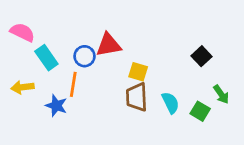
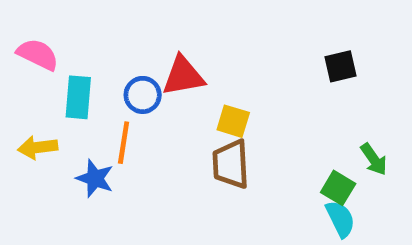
black square: (202, 56) -> (340, 66), moved, turned 30
cyan rectangle: (46, 58) -> (78, 97), turned 40
cyan semicircle: (170, 103) -> (340, 219), moved

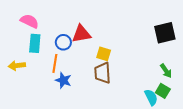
pink semicircle: (38, 54) -> (30, 21), moved
black square: (340, 66) -> (165, 33), moved, size x1.5
blue star: (95, 178) -> (63, 80), moved
green square: (338, 188) -> (163, 91), moved

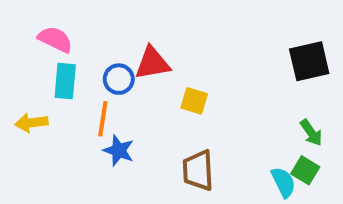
brown trapezoid: (103, 73) -> (198, 170), moved

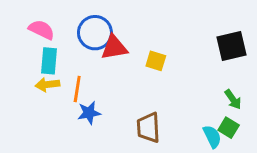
blue circle: (119, 79) -> (95, 33), moved, size x1.5
yellow square: (194, 101) -> (156, 61), moved
yellow arrow: (31, 123) -> (47, 85), moved
blue star: (119, 151) -> (89, 113), turned -30

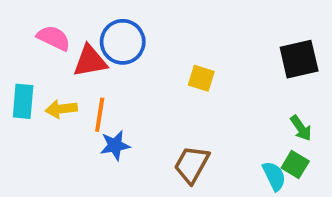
red triangle: (114, 47) -> (90, 61), moved
cyan rectangle: (49, 61) -> (23, 101), moved
brown trapezoid: (148, 128) -> (192, 165), turned 32

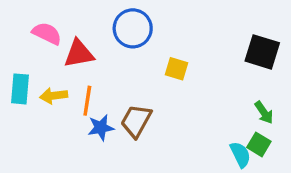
blue circle: (123, 42) -> (133, 28), moved
black square: (299, 59) -> (262, 52), turned 30
brown trapezoid: (192, 165) -> (136, 121), moved

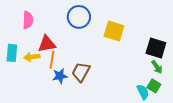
pink semicircle: (47, 33) -> (28, 20), turned 66
black square: (262, 52) -> (156, 48), moved
red triangle: (79, 54) -> (47, 44), moved
yellow square: (176, 69) -> (114, 31), moved, size x1.5

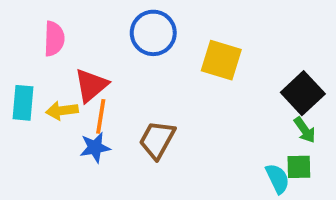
red triangle: (47, 44) -> (91, 85), turned -30
black square: (156, 48) -> (303, 93), turned 30
blue star: (60, 76) -> (95, 147), moved
green square: (154, 86) -> (299, 167), turned -32

